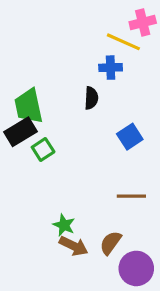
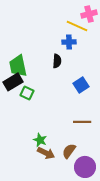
green square: (43, 150) -> (27, 93), turned -32

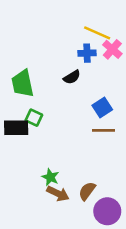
pink cross: (89, 14) -> (112, 49), moved, turned -35
black semicircle: (57, 61) -> (72, 77), turned 56
black rectangle: (13, 82) -> (16, 128), moved, turned 30
brown line: (82, 122) -> (103, 130), moved

